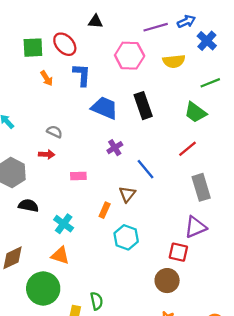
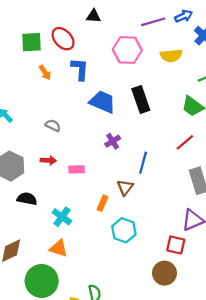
red arrow: (47, 154) -> (48, 160), moved
blue line: (145, 169) -> (143, 163), turned 55

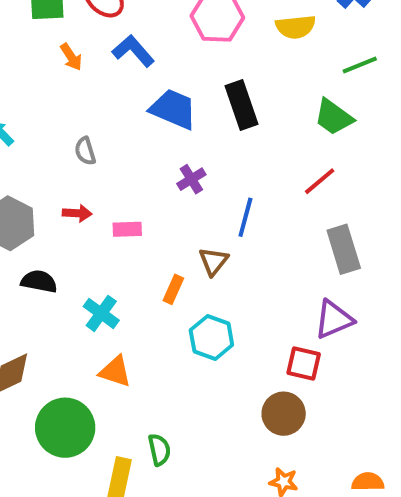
blue L-shape: (80, 69) -> (133, 51), turned -45
gray semicircle: (53, 125) -> (85, 151), turned -133
orange triangle: (59, 248) -> (115, 372), moved

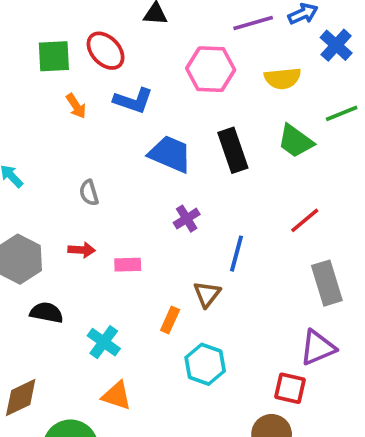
blue L-shape: (133, 51) -> (133, 100), turned 150
green trapezoid: (334, 117) -> (296, 141), moved

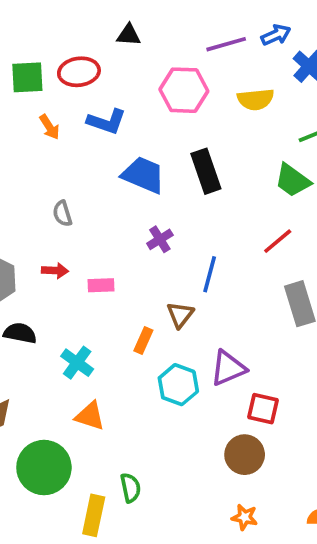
red ellipse: (106, 51) -> (79, 72), turned -54
green trapezoid: (296, 141) -> (292, 180), moved
purple triangle: (318, 348) -> (228, 368), moved

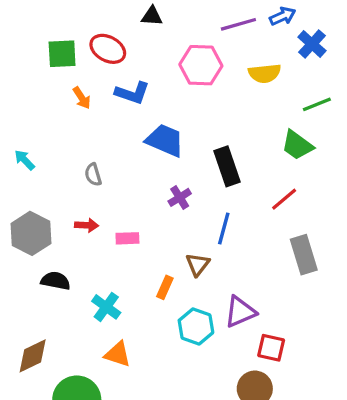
red ellipse: (79, 72) -> (108, 49), turned 36
black rectangle: (206, 171) -> (227, 166), moved

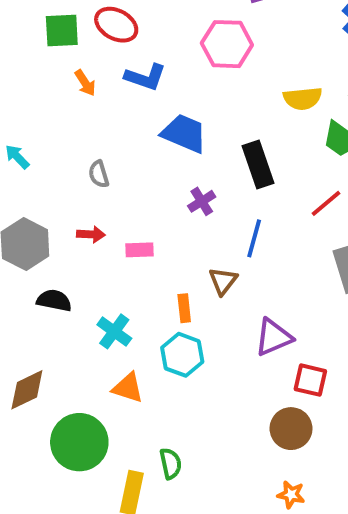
yellow semicircle: (265, 73) -> (303, 98), moved
orange rectangle: (165, 287) -> (184, 308), turned -30
cyan hexagon: (196, 326) -> (182, 355), moved

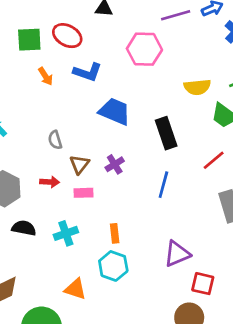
purple cross: (202, 201) -> (115, 164), moved
brown triangle: (223, 281) -> (79, 164), moved
cyan cross: (114, 331) -> (66, 233), moved, turned 35

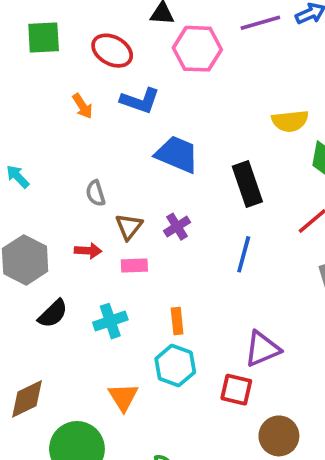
green square: (29, 40) -> (44, 38), moved
pink hexagon: (144, 49) -> (197, 49), moved
black semicircle: (24, 228) -> (53, 314), turned 125
red square: (203, 284) -> (236, 390), moved
orange triangle: (75, 289) -> (123, 397), turned 40

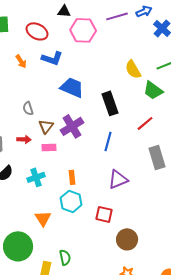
yellow semicircle: (290, 121) -> (133, 69), turned 66
purple cross: (177, 227) -> (72, 126), size x1.6
purple triangle: (262, 349) -> (118, 179), moved

